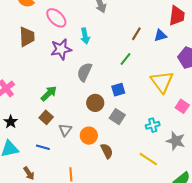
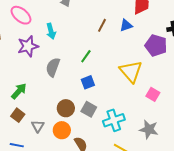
green line: (126, 59) -> (86, 56), moved
brown circle: (95, 103) -> (66, 108), moved
cyan cross: (153, 125) -> (114, 120), moved, size x1.5

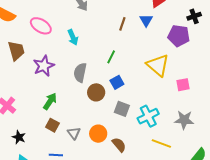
blue triangle: (126, 25) -> (146, 20), turned -32
purple star: (28, 46) -> (44, 66), moved
pink square: (153, 94) -> (183, 85), turned -32
brown circle: (66, 108) -> (96, 92), moved

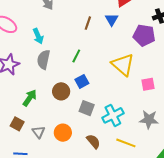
gray semicircle: (80, 73) -> (43, 60), moved
green arrow: (50, 101) -> (30, 98), moved
brown semicircle: (119, 145) -> (93, 141), moved

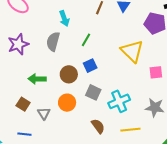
cyan arrow: (38, 36) -> (64, 19), moved
green arrow: (30, 98) -> (37, 79), turned -126
orange circle: (63, 133) -> (67, 103), moved
yellow line: (126, 143) -> (130, 130), turned -30

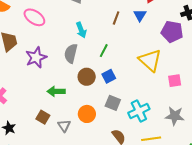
brown circle: (69, 74) -> (87, 77), moved

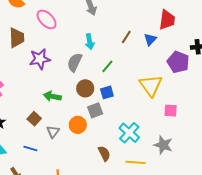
gray square: (113, 103) -> (95, 110), moved, turned 35
cyan cross: (139, 111) -> (129, 133), turned -35

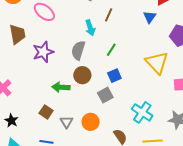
brown line: (126, 37) -> (109, 15), moved
brown circle: (85, 88) -> (82, 75), moved
orange circle: (78, 125) -> (91, 122), moved

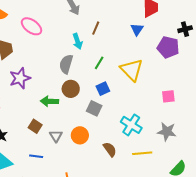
purple star: (43, 52) -> (20, 78), moved
yellow triangle: (157, 63) -> (132, 70), moved
gray square: (105, 95) -> (94, 108), turned -35

